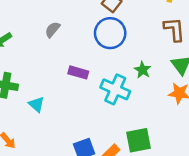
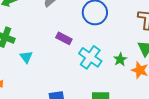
green star: (143, 70) -> (120, 59), moved

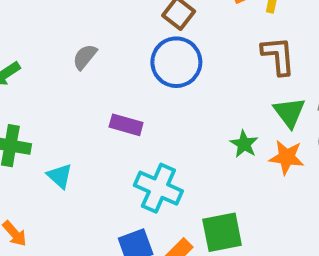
cyan cross: (90, 57) -> (158, 188), moved

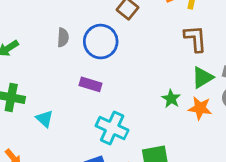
gray semicircle: (85, 57) -> (63, 37), turned 144
blue circle: (176, 62) -> (101, 42), moved
green triangle: (289, 112) -> (202, 77), turned 35

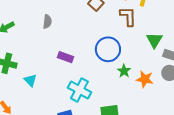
brown L-shape: (195, 39) -> (128, 16), moved
blue circle: (101, 42) -> (108, 49), moved
green triangle: (202, 77) -> (154, 40), moved, turned -30

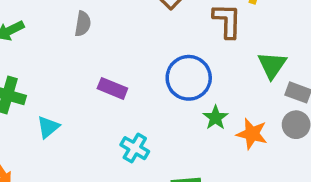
cyan triangle: (30, 80) -> (48, 127), turned 32
cyan cross: (79, 90) -> (135, 148), size x0.7

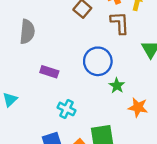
gray semicircle: (83, 24) -> (27, 32), size x1.5
orange star: (252, 134) -> (138, 107), moved

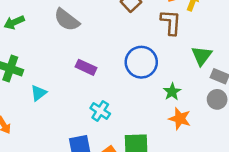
gray semicircle: (27, 32) -> (67, 20), turned 115
green star: (117, 86) -> (172, 92), moved

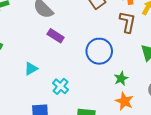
purple rectangle: (86, 67) -> (56, 36), moved
cyan triangle: (39, 93) -> (31, 69), moved

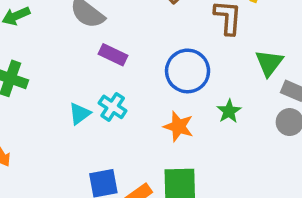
cyan cross: (60, 86) -> (113, 107), moved
orange star: (124, 101) -> (178, 126), moved

